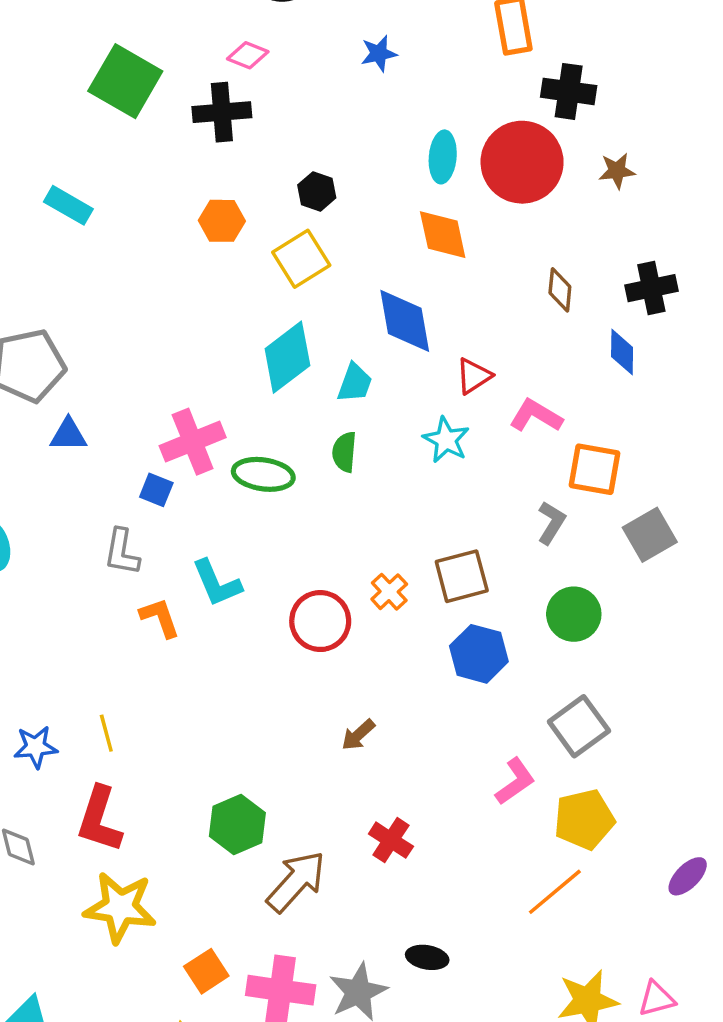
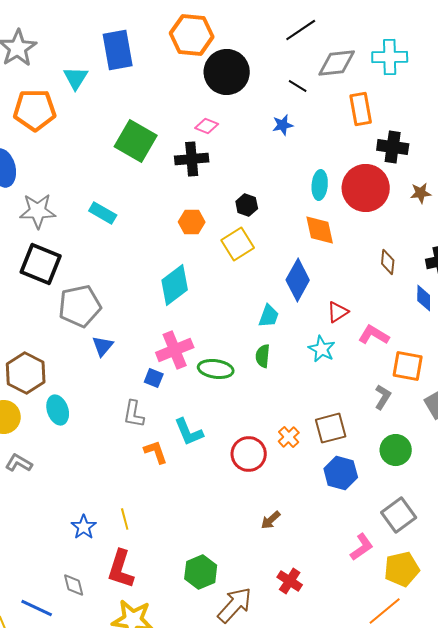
blue diamond: (405, 321) -> (298, 280), turned 39
cyan diamond: (287, 357) -> (175, 285), moved
blue triangle: (68, 435) -> (103, 346), turned -50
blue star: (36, 747) -> (84, 527), turned -30

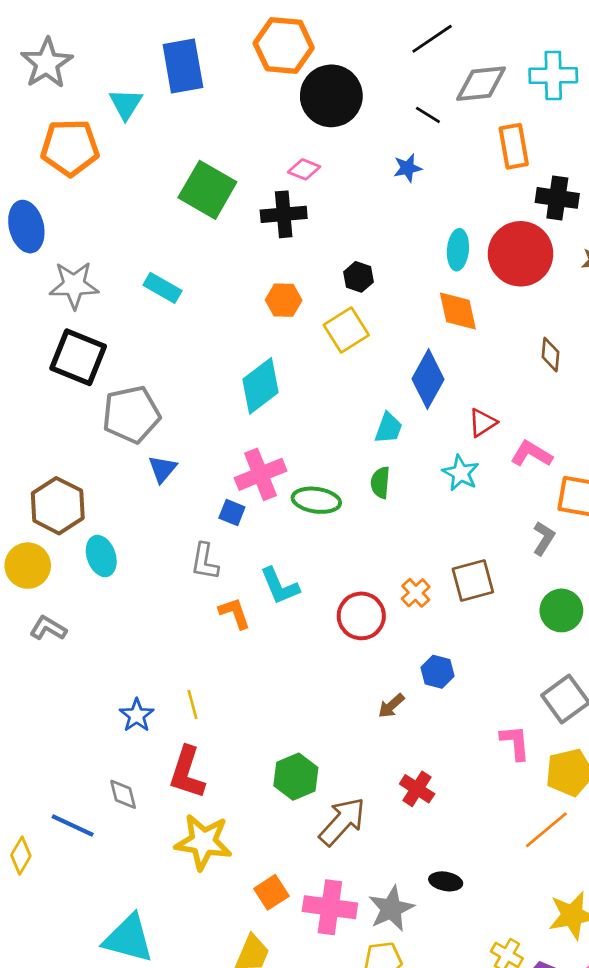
blue hexagon: (341, 473) -> (438, 672), moved, size x0.7
pink L-shape: (362, 547) -> (515, 743), turned -60

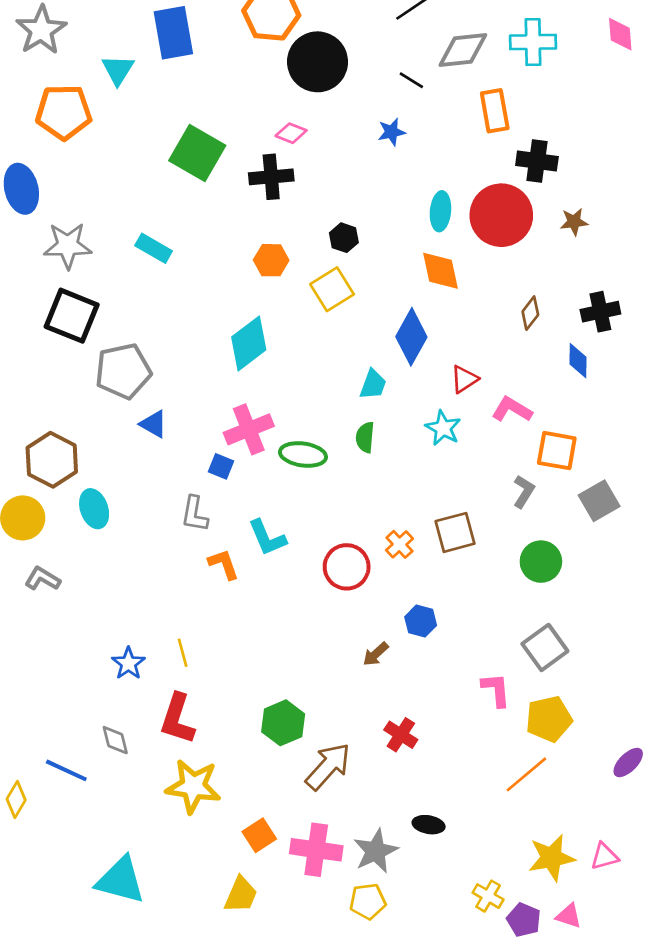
brown diamond: (550, 355) -> (530, 313), turned 32
blue triangle: (162, 469) -> (154, 424), turned -40

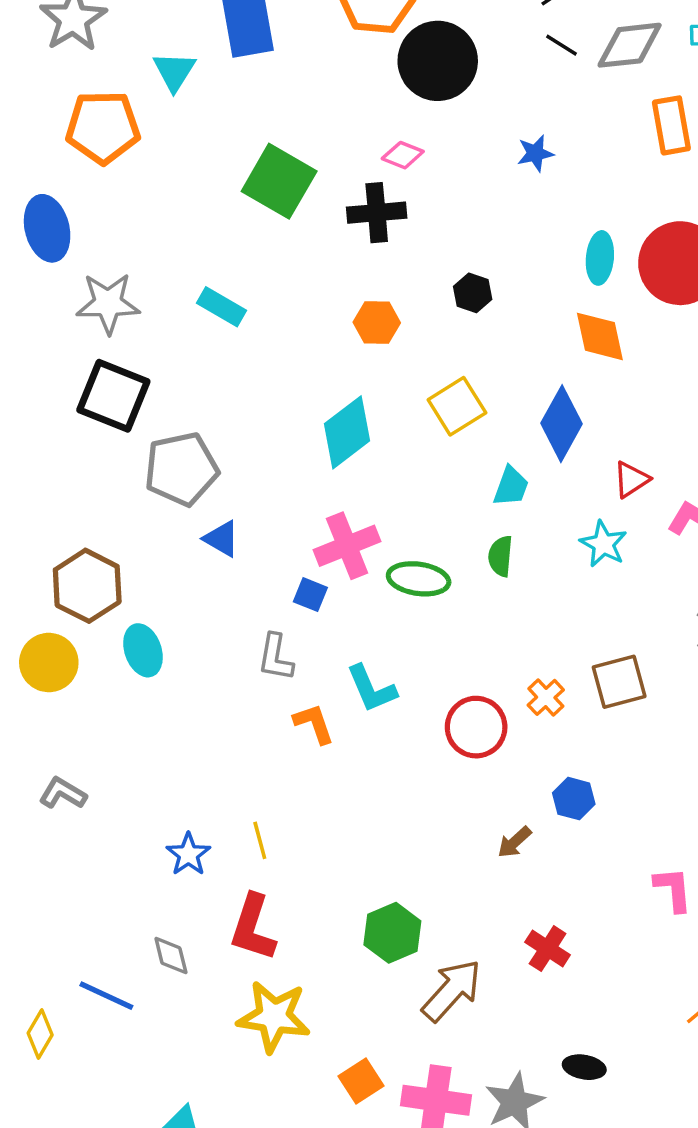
black line: (411, 80) -> (562, 45), moved
yellow square: (332, 289) -> (457, 406), moved
gray L-shape: (43, 579) -> (63, 793), moved

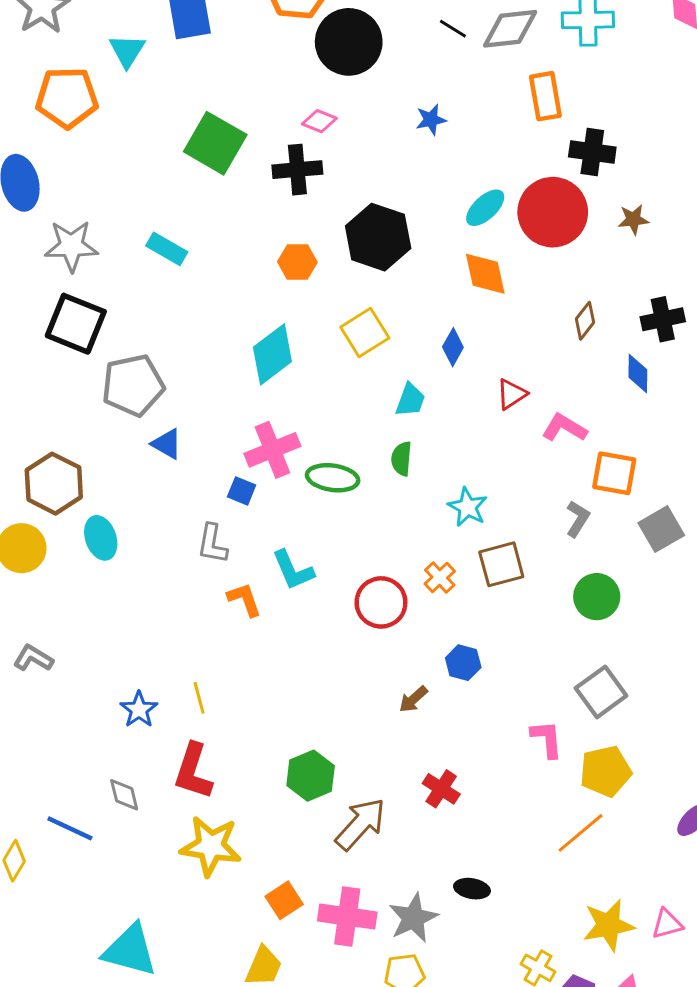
cyan ellipse: (600, 258) -> (485, 208), turned 42
black hexagon: (473, 293) -> (378, 237), size x2.0
blue diamond: (562, 424) -> (453, 347), size x0.6
cyan star: (603, 544) -> (468, 507), moved

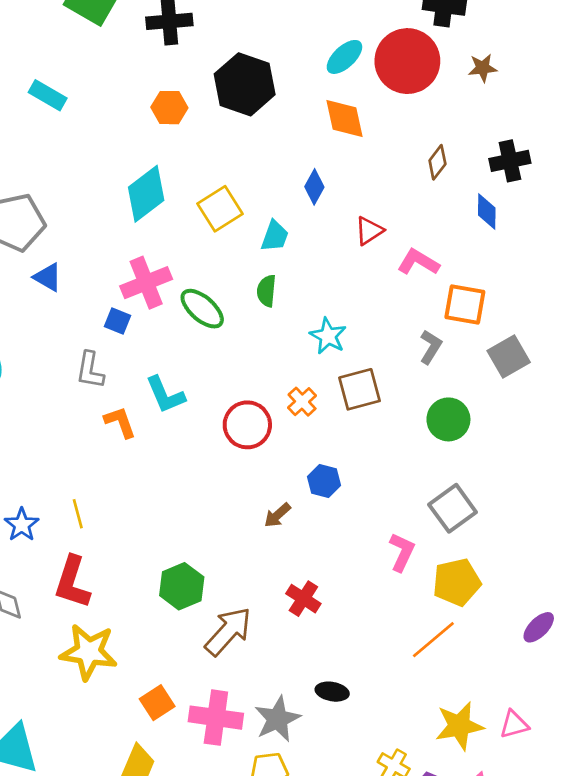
yellow square: (365, 332) -> (220, 209), moved
green ellipse: (333, 478) -> (202, 309), turned 33
pink L-shape: (547, 739) -> (402, 552), turned 30

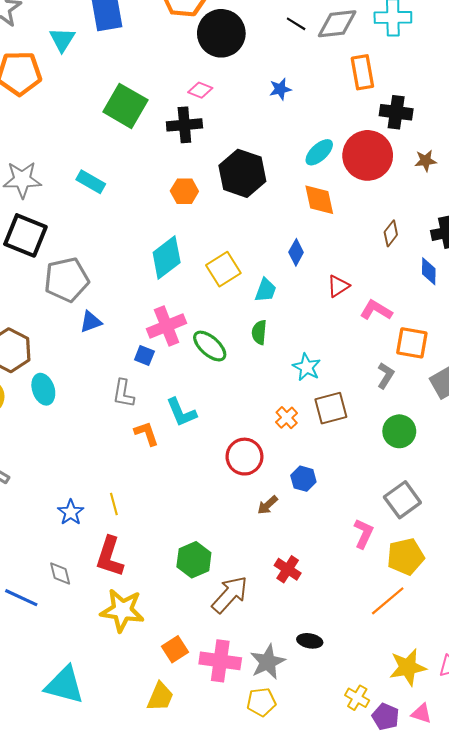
blue triangle: (48, 277) -> (91, 322), turned -50
red circle: (247, 425) -> (244, 457), moved

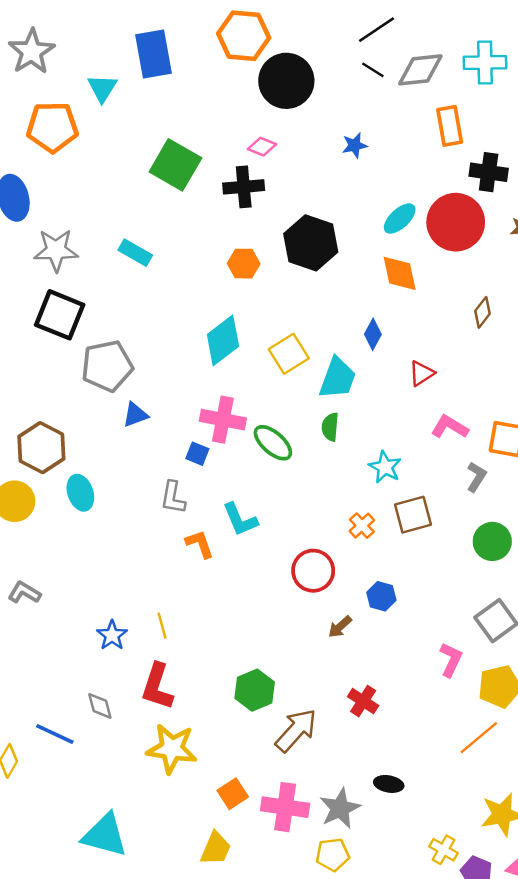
cyan trapezoid: (266, 290) -> (338, 378), size x1.5
pink L-shape: (376, 310) -> (450, 427), moved
pink cross: (167, 326) -> (223, 420), turned 33

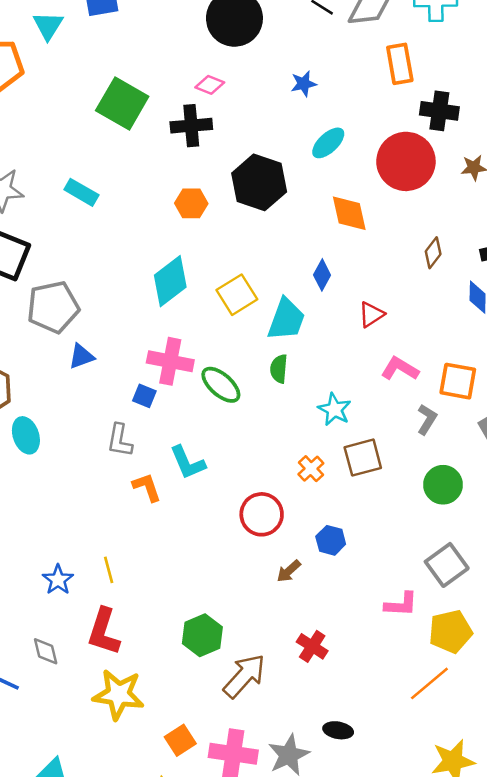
cyan ellipse: (400, 219) -> (328, 143), moved
pink L-shape: (451, 660) -> (401, 604), turned 68

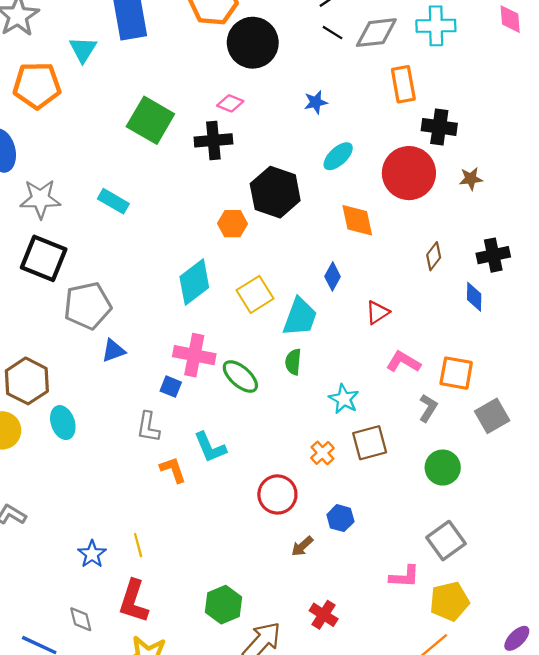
orange hexagon: (191, 203) -> (233, 224), moved

